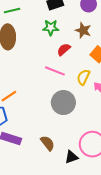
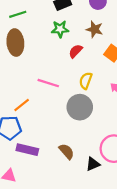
pink line: (55, 71) -> (48, 83), moved
yellow semicircle: (83, 77) -> (86, 81), moved

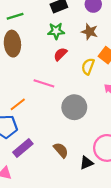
red semicircle: (76, 51) -> (60, 54), moved
yellow semicircle: (86, 81) -> (88, 66), moved
purple rectangle: (27, 150) -> (23, 148), turned -54

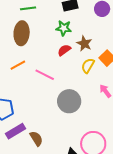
brown star: (90, 32) -> (84, 44), moved
orange line: (18, 104) -> (18, 65), moved
brown semicircle: (61, 150) -> (36, 139), moved

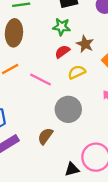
yellow semicircle: (88, 66) -> (77, 72), moved, turned 35
brown semicircle: (36, 139) -> (45, 136), moved, turned -112

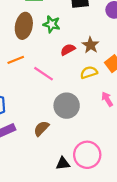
green star: (62, 27) -> (52, 24), moved
yellow semicircle: (77, 72) -> (89, 72), moved

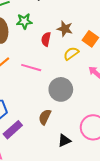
red semicircle: (68, 50) -> (46, 39), turned -32
black triangle: (63, 163) -> (64, 141), moved

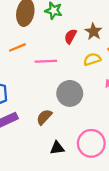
pink line: (31, 68) -> (46, 61), turned -36

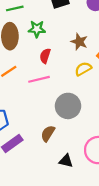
red semicircle: (70, 36) -> (45, 56), moved
black triangle: (57, 148) -> (66, 161), turned 32

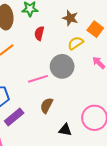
pink line: (39, 79) -> (38, 79), moved
gray circle: (68, 106) -> (62, 66), moved

